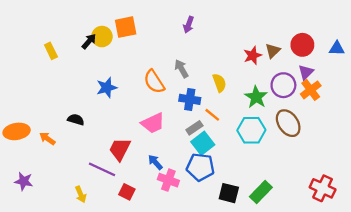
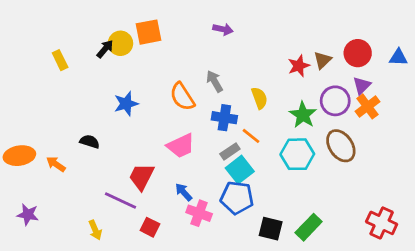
purple arrow: (189, 25) -> (223, 29), turned -98

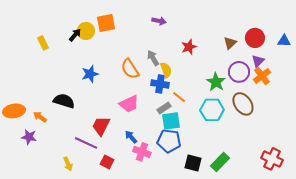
red star: (299, 66) -> (189, 47), moved
yellow semicircle: (259, 98) -> (166, 70), moved
black semicircle: (90, 142) -> (64, 101), size x1.5
cyan square: (240, 170) -> (171, 121), turned 30
purple star: (28, 215) -> (29, 137), moved

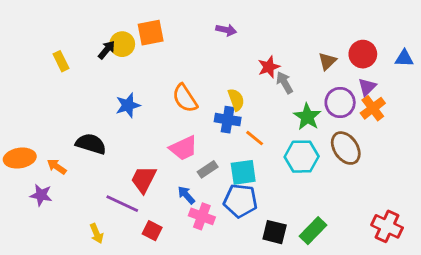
gray arrow: (153, 58) -> (285, 83), moved
gray rectangle: (164, 108) -> (208, 169), moved

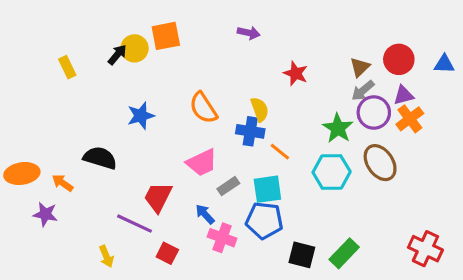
red star: (269, 67) -> (296, 73), turned -30
gray arrow: (285, 83) -> (363, 91), moved, turned -100
purple triangle: (367, 87) -> (404, 95), turned 30

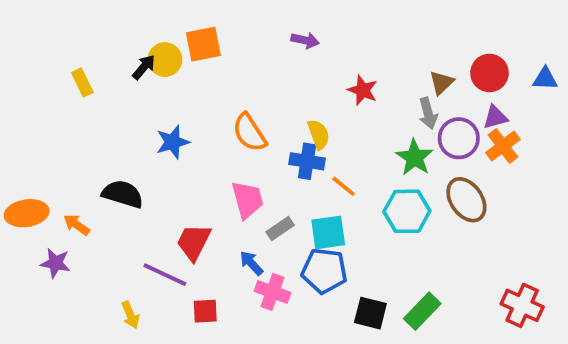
gray arrow: (363, 91) -> (428, 113), moved, turned -65
pink trapezoid: (202, 163) -> (247, 200), turned -80
red square: (167, 253) -> (205, 311), turned -30

